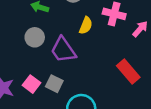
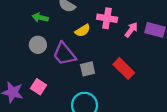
yellow semicircle: (86, 25) -> (83, 31), turned 42
gray square: (54, 84) -> (88, 69), moved, turned -35

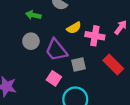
pink cross: (107, 18) -> (95, 36), moved
pink square: (38, 87) -> (54, 78), moved

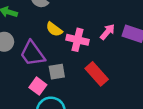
yellow semicircle: (74, 28) -> (54, 29), turned 64
pink square: (54, 78) -> (38, 86), moved

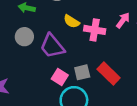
gray square: (57, 72) -> (82, 72), moved
red rectangle: (97, 74) -> (109, 74), moved

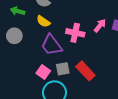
yellow semicircle: (72, 21) -> (43, 21), moved
purple trapezoid: (52, 46) -> (51, 45), moved

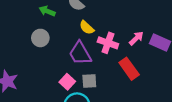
yellow semicircle: (43, 21) -> (87, 28), moved
red rectangle: (85, 71) -> (129, 69), moved

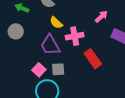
pink arrow: (136, 38) -> (101, 16), moved
pink cross: (108, 43) -> (75, 36), turned -30

